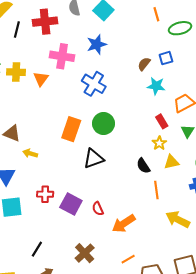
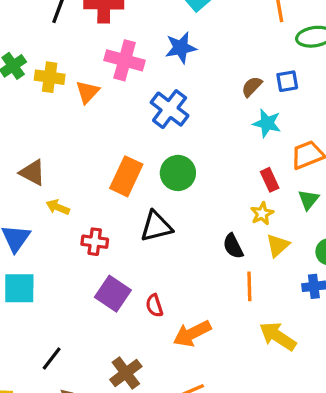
yellow triangle: (171, 162) -> (278, 245), turned -35
red cross: (45, 194) -> (95, 242), moved

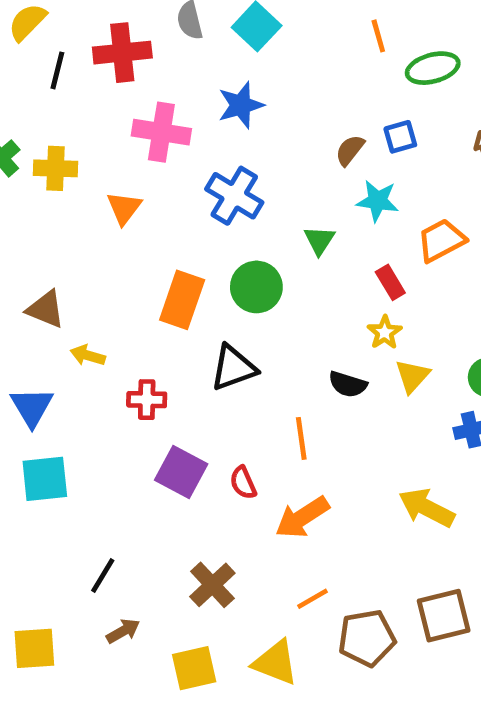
orange triangle: (87, 92) -> (124, 208), moved
green triangle: (308, 200) -> (319, 240), moved
black semicircle: (233, 246) -> (348, 384), turned -40
orange line: (249, 286) -> (301, 438), moved

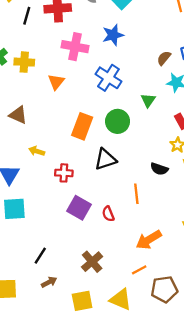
brown triangle: (46, 309) -> (18, 115), moved
orange arrow: (302, 517) -> (149, 240), moved

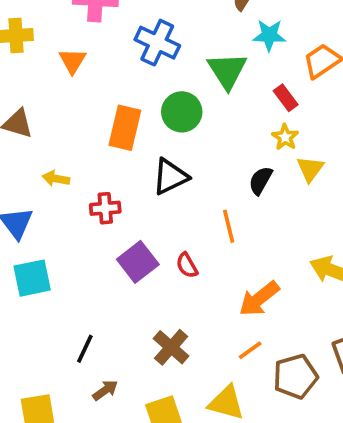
green triangle: (148, 100) -> (227, 71), size x1.6
black semicircle: (159, 169) -> (261, 180), turned 108
purple square: (79, 208) -> (138, 262), turned 30

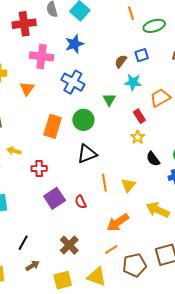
green triangle: (227, 71) -> (109, 100), size x0.6
yellow triangle: (310, 169) -> (128, 185), moved
black triangle: (170, 177) -> (87, 154), moved
black semicircle: (261, 180) -> (153, 159), moved, turned -70

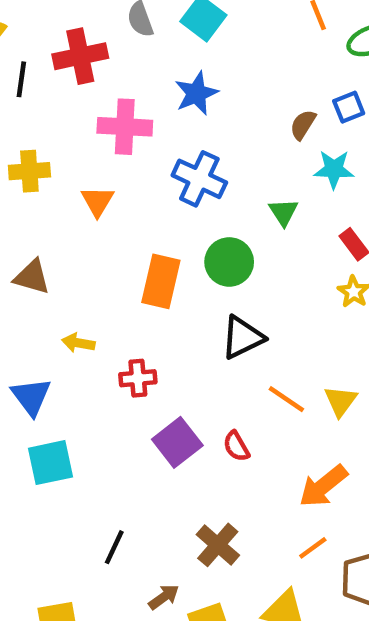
orange line: (104, 183) -> (286, 399), turned -42
brown arrow: (32, 266) -> (164, 597), moved

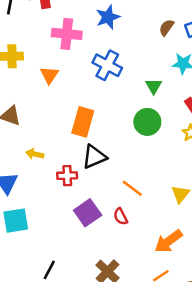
brown semicircle: (303, 125) -> (166, 28), moved
green circle: (229, 262) -> (147, 122), moved
black triangle: (243, 337) -> (94, 157), moved
orange line: (286, 399) -> (132, 188), moved

